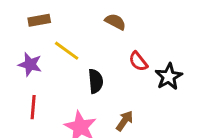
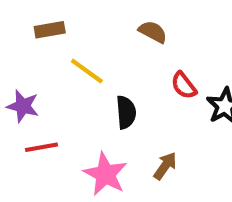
purple star: (30, 64) -> (23, 106), moved
red line: (33, 107) -> (41, 147), turned 75

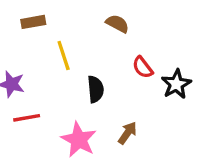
yellow line: (87, 71) -> (64, 56), turned 36

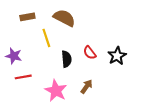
brown semicircle: (117, 24) -> (64, 18), moved, size x1.5
red semicircle: (143, 67) -> (90, 53), moved

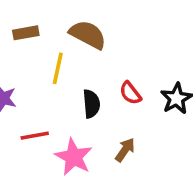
yellow line: (46, 38) -> (58, 68), turned 30
red line: (23, 77) -> (35, 136), moved

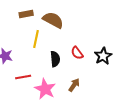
brown rectangle: (26, 33) -> (26, 14), moved

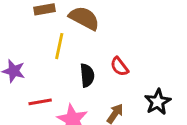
black star: (103, 56) -> (158, 102), moved

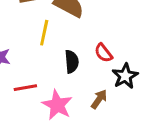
black star: (158, 102) -> (125, 76), moved

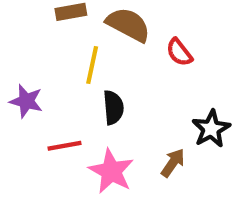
red semicircle: (103, 53) -> (179, 52), moved
black semicircle: (72, 62) -> (113, 107), moved

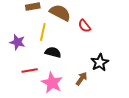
purple star: (26, 101) -> (17, 42), moved
black semicircle: (113, 107) -> (53, 52), turned -70

